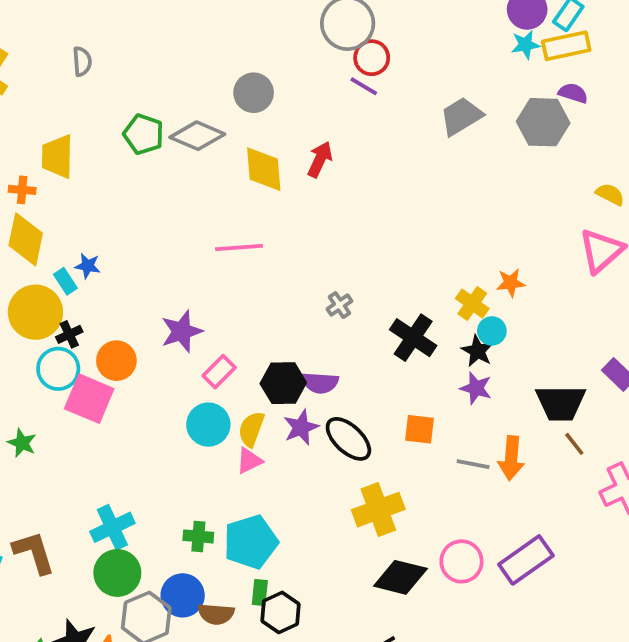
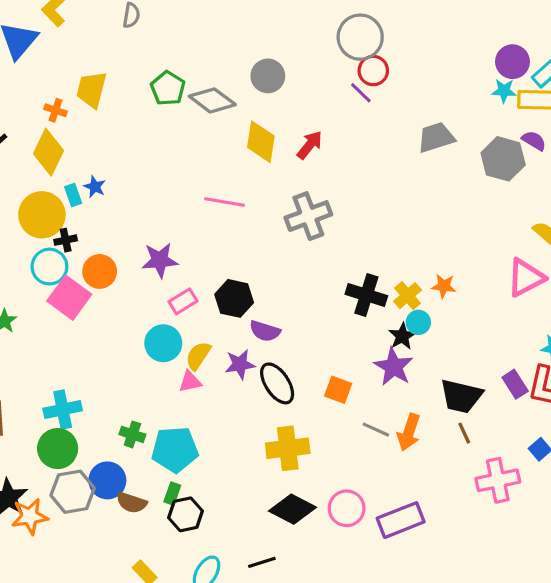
gray cross: (339, 305) -> (308, 216), moved, size x2.0
black cross: (413, 338) -> (366, 295), moved, turned -30
black hexagon: (283, 383) -> (234, 298), moved
purple star: (476, 388) -> (394, 367), size x1.4

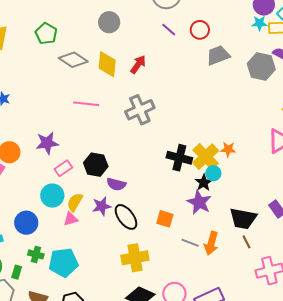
red circle: (373, 71) -> (200, 30), moved
gray diamond: (212, 100) -> (73, 60), moved
yellow cross: (408, 296) -> (206, 157), size x1.5
blue circle: (107, 480) -> (26, 223), moved
green rectangle: (172, 494) -> (17, 272), moved

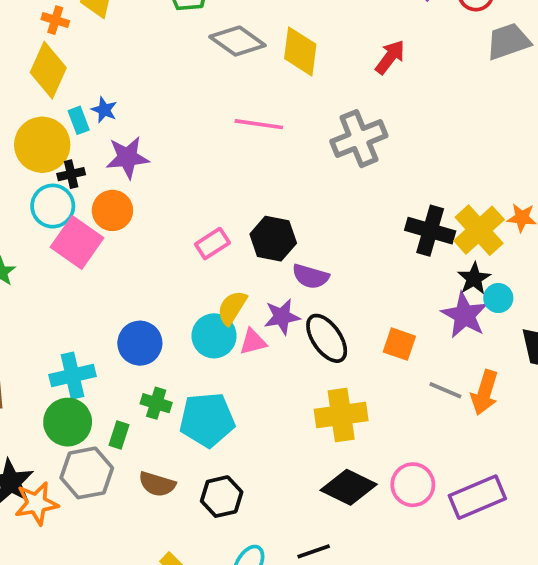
red arrow: (138, 64) -> (390, 57), moved
purple star: (47, 143) -> (127, 157), moved
cyan circle: (213, 173) -> (498, 298), moved
cyan circle: (52, 196) -> (214, 336), moved
pink triangle: (71, 219) -> (253, 342), moved

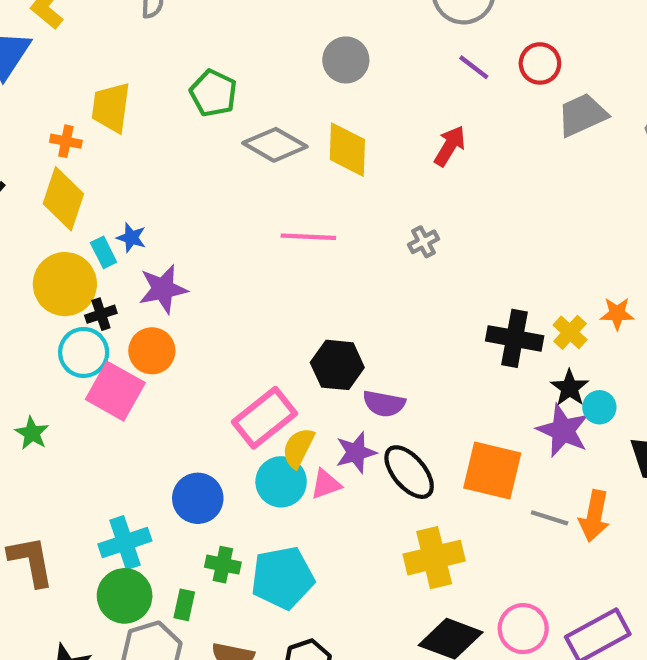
gray cross: (359, 139) -> (424, 242), size x0.5
yellow cross: (479, 230) -> (570, 332), size x0.6
pink rectangle: (212, 244) -> (264, 418), moved, size x1.6
orange square: (399, 344) -> (492, 470), size x1.6

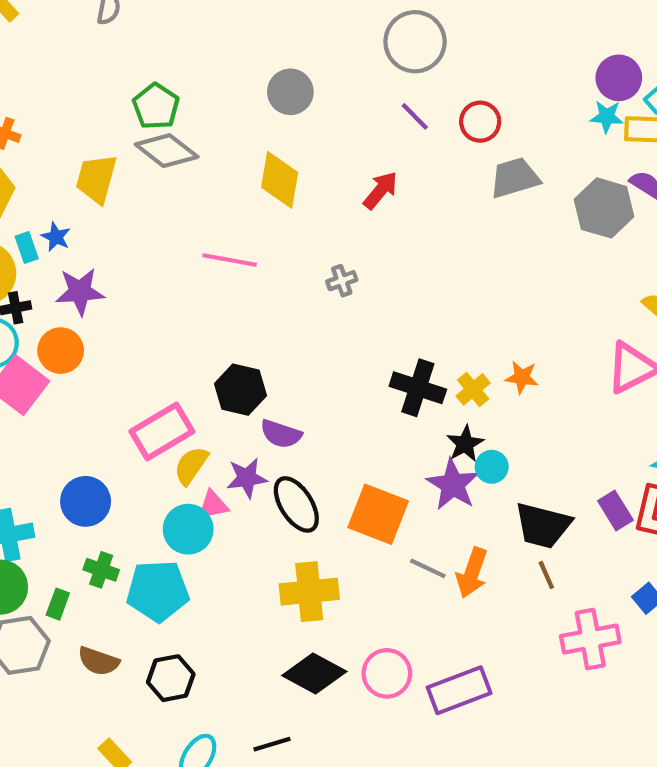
yellow trapezoid: (111, 107) -> (96, 179), moved
gray diamond: (275, 145) -> (167, 151), moved
cyan circle: (281, 482) -> (188, 529), moved

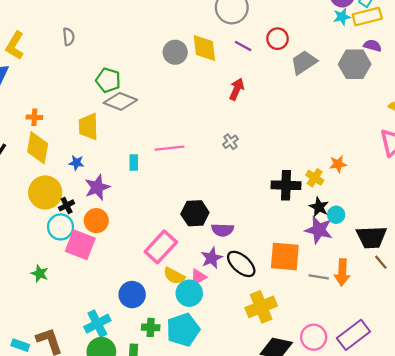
yellow diamond: (280, 180) -> (204, 48), moved
cyan rectangle: (27, 247) -> (134, 163), moved, turned 35
yellow semicircle: (191, 466) -> (174, 276), moved, turned -80

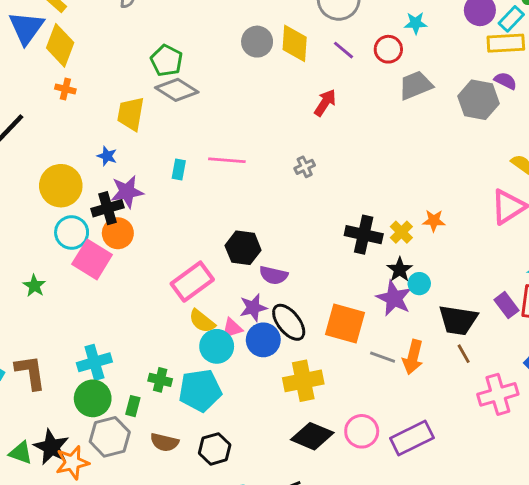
cyan star: (342, 17) -> (416, 23), moved
yellow diamond: (38, 148) -> (60, 45), moved
black cross: (67, 205) -> (107, 208), moved, size x1.5
blue circle: (132, 295) -> (263, 340), moved

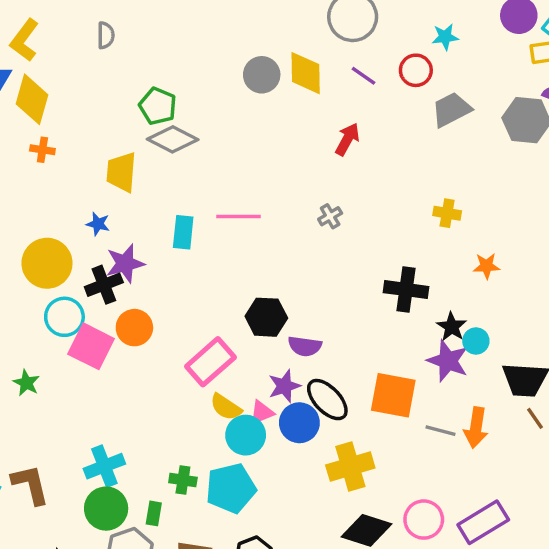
cyan rectangle: (179, 170) -> (183, 232), size x1.4
yellow cross: (401, 232) -> (447, 213), moved, turned -30
orange circle: (118, 233) -> (134, 328), moved

